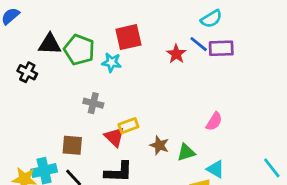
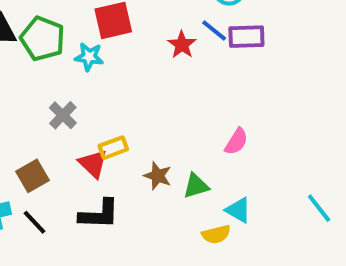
gray cross: (93, 103) -> (63, 115), turned 30
brown square: (72, 145) -> (33, 176), turned -35

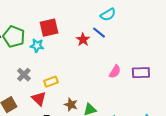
purple rectangle: (246, 37) -> (141, 73), moved
pink semicircle: (236, 142) -> (115, 72), moved
yellow rectangle: (113, 148) -> (51, 82), moved

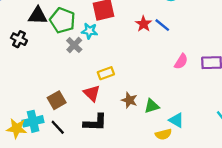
blue line: (99, 33) -> (162, 25), moved
gray cross: (24, 75) -> (74, 45), moved

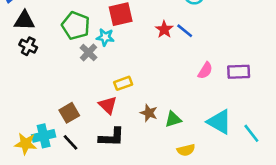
black triangle: (38, 16) -> (24, 20), moved
cyan triangle: (176, 120) -> (219, 122), moved, size x1.5

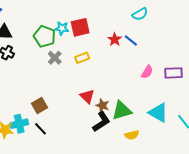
cyan star: (105, 37) -> (62, 28), moved
yellow rectangle: (123, 83) -> (82, 58), moved
red triangle: (108, 105) -> (87, 96), moved
green triangle: (173, 119) -> (122, 111), size x1.5
black L-shape: (112, 137) -> (101, 122), moved, turned -35

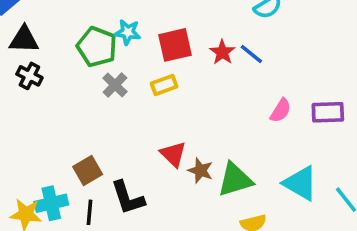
red square: (80, 27) -> (175, 45), moved
black L-shape: (101, 122) -> (128, 198), moved, turned 105
black line: (41, 129) -> (89, 212), turned 48

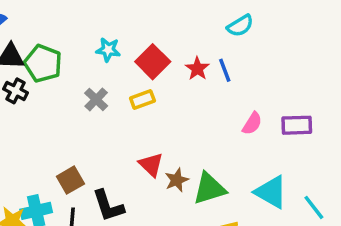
red square: (175, 45) -> (153, 62), turned -32
green pentagon: (97, 47) -> (43, 63), moved
blue line: (251, 54) -> (225, 70), turned 30
brown star: (200, 170) -> (177, 180), turned 30

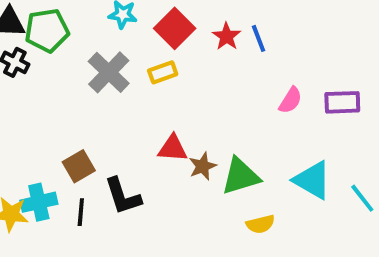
green pentagon: (43, 63) -> (47, 30), turned -30
gray cross: (96, 99) -> (109, 72), size x1.5
red triangle: (151, 165) -> (173, 148), turned -40

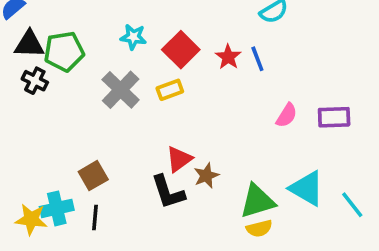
red triangle: (173, 148) -> (179, 159), turned -40
green triangle: (241, 176) -> (257, 201), moved
black L-shape: (123, 196) -> (168, 192), moved

